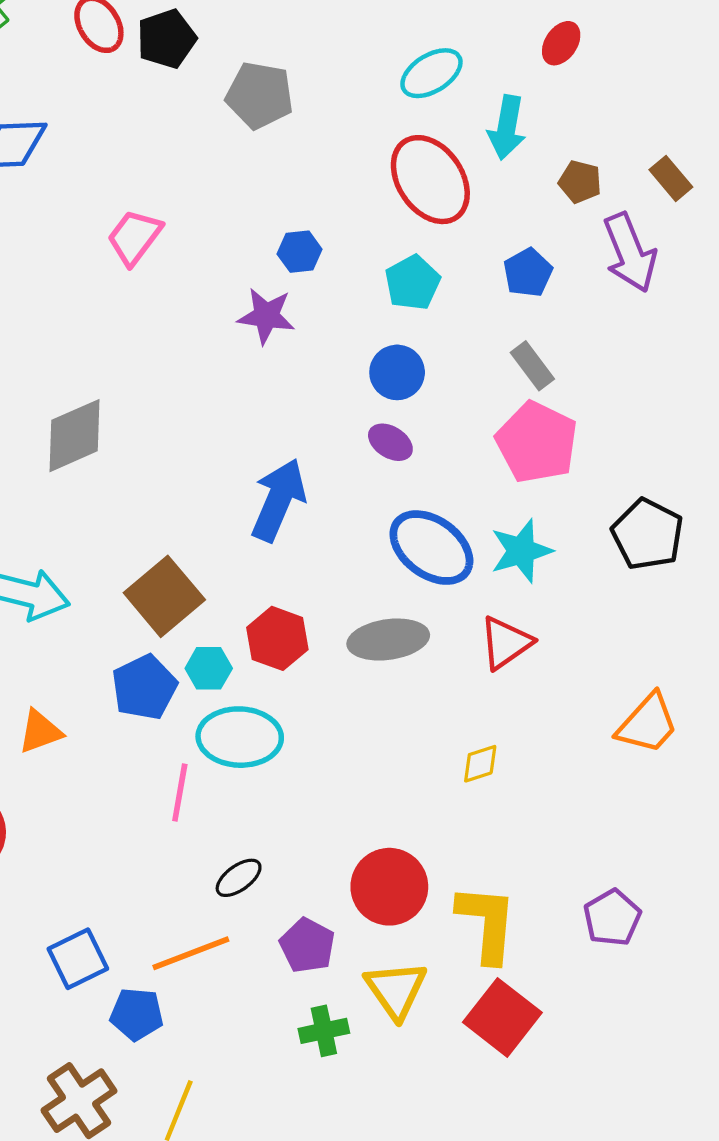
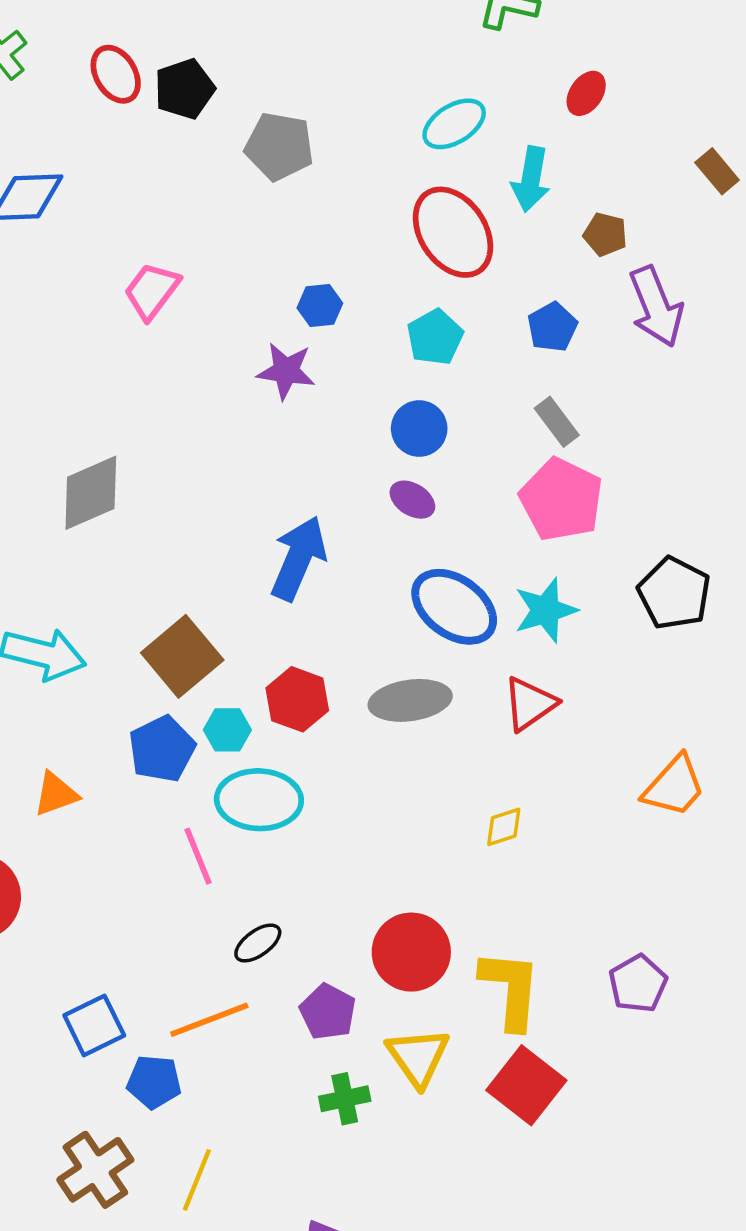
brown rectangle: (671, 178) -> (717, 171), moved
pink line: (180, 792) -> (198, 856), turned -32

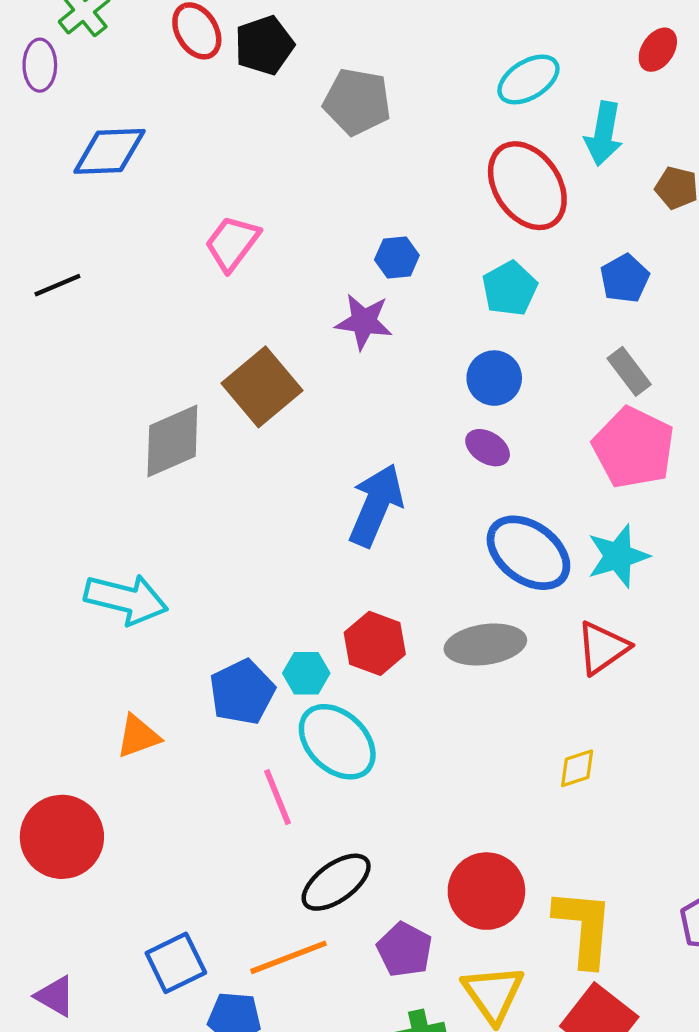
brown square: (182, 656) -> (262, 387), moved
cyan ellipse: (259, 800) -> (337, 742), turned 42
black ellipse: (258, 943) -> (336, 882), size x1.5

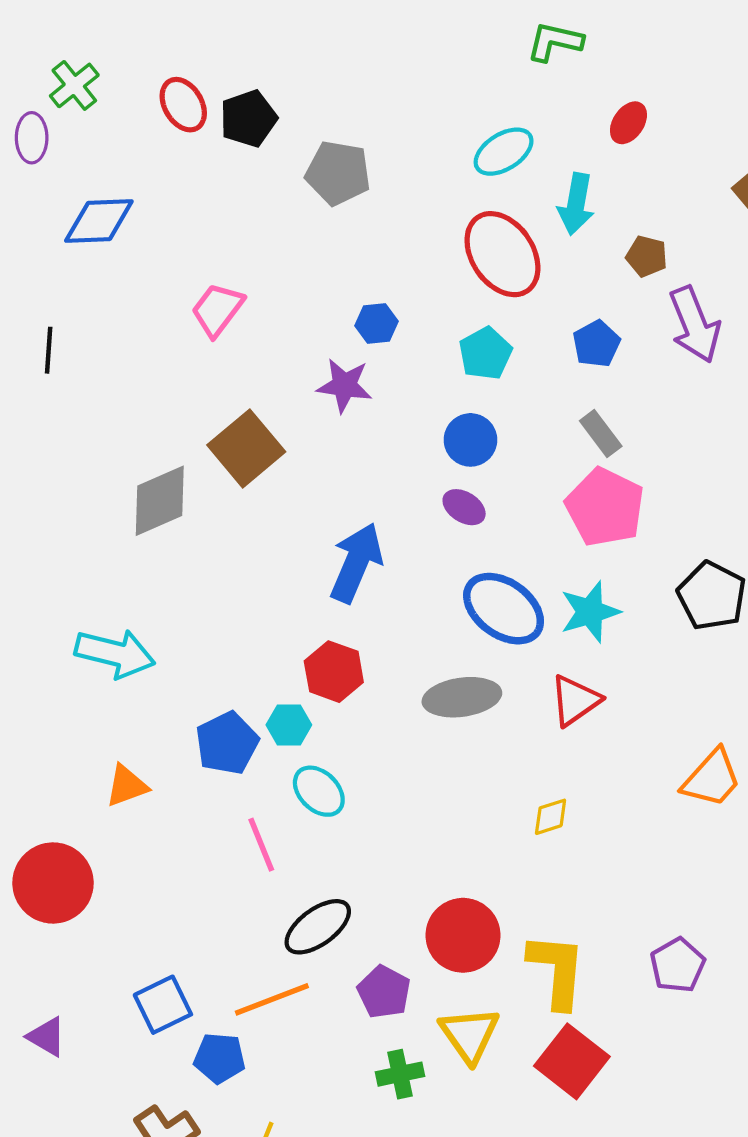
black line: (57, 285) -> (49, 350), turned -63
red hexagon: (375, 643) -> (334, 672), moved
cyan ellipse: (337, 742) -> (319, 791), size x0.7

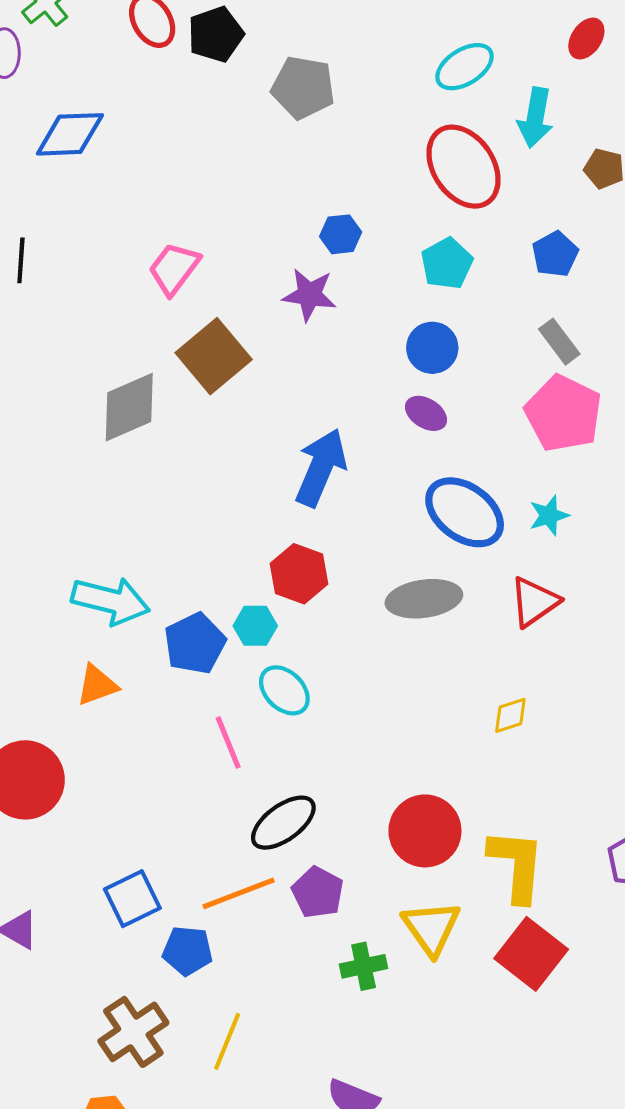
pink trapezoid: (217, 310) -> (174, 269), moved
cyan star: (590, 612) -> (549, 515), size x0.7
cyan arrow: (115, 653) -> (110, 601), moved
purple pentagon: (384, 992) -> (318, 892), moved

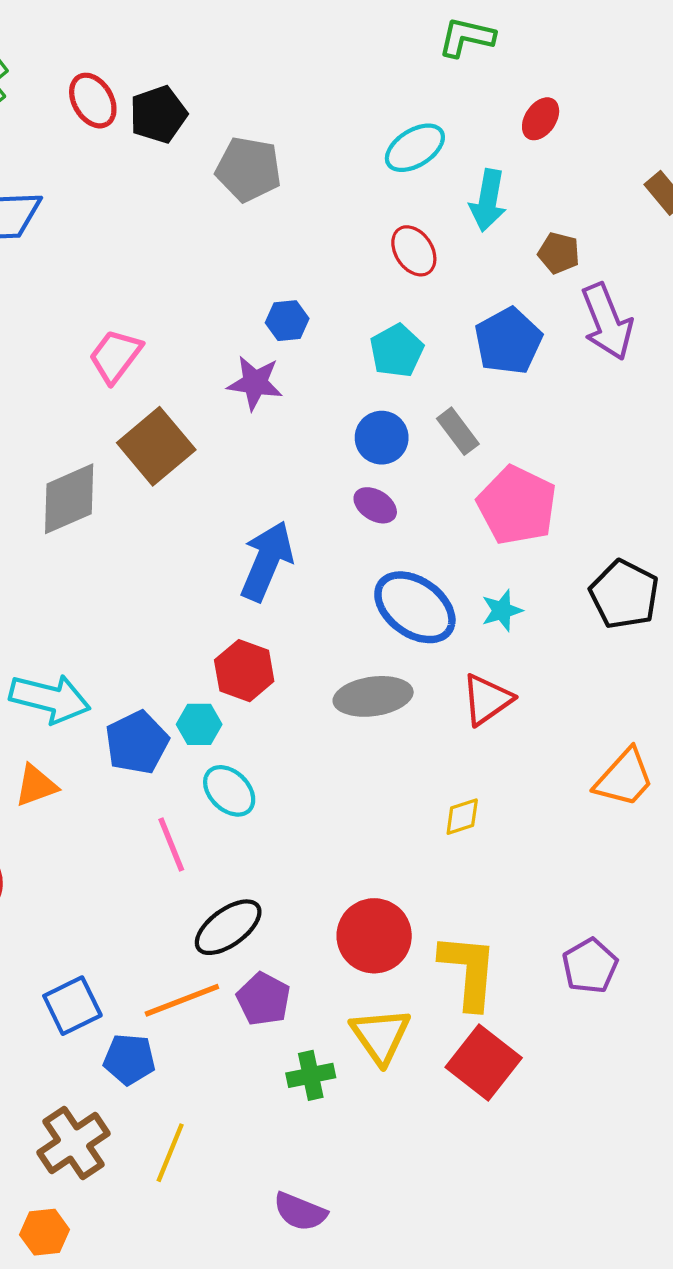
red ellipse: (463, 167) -> (414, 251), size x0.6
blue pentagon: (555, 254) -> (508, 341), size x1.4
gray rectangle: (559, 342) -> (458, 431), moved

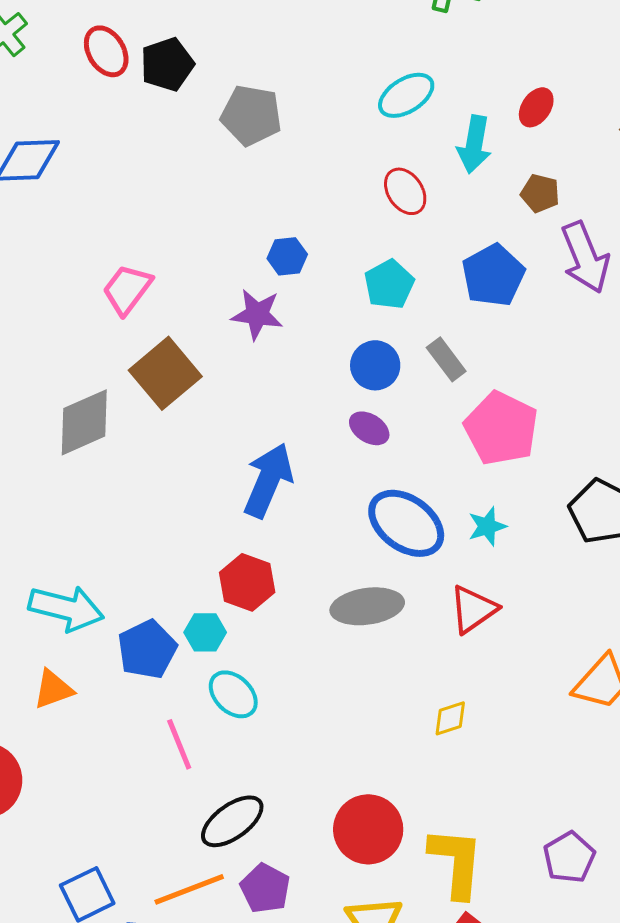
red ellipse: (541, 119) -> (536, 107), moved

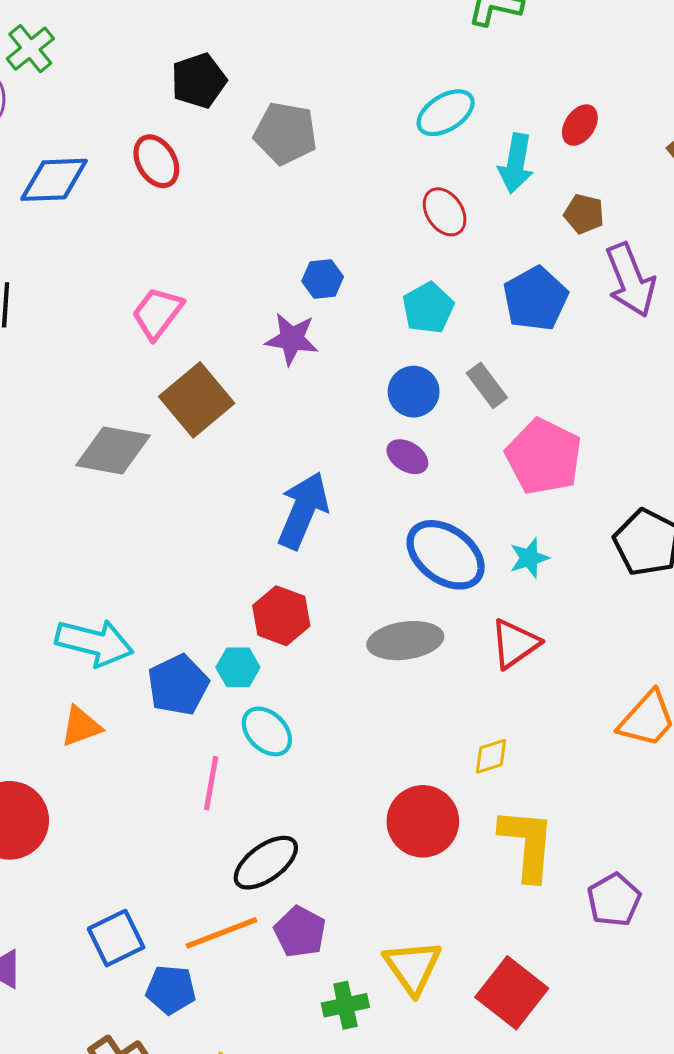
red ellipse: (106, 51) -> (156, 161), moved
gray diamond: (84, 422) -> (113, 450), turned 34
pink line: (179, 744) -> (211, 783), turned 32
red circle: (368, 829) -> (423, 821), moved
yellow L-shape: (456, 862) -> (527, 844), moved

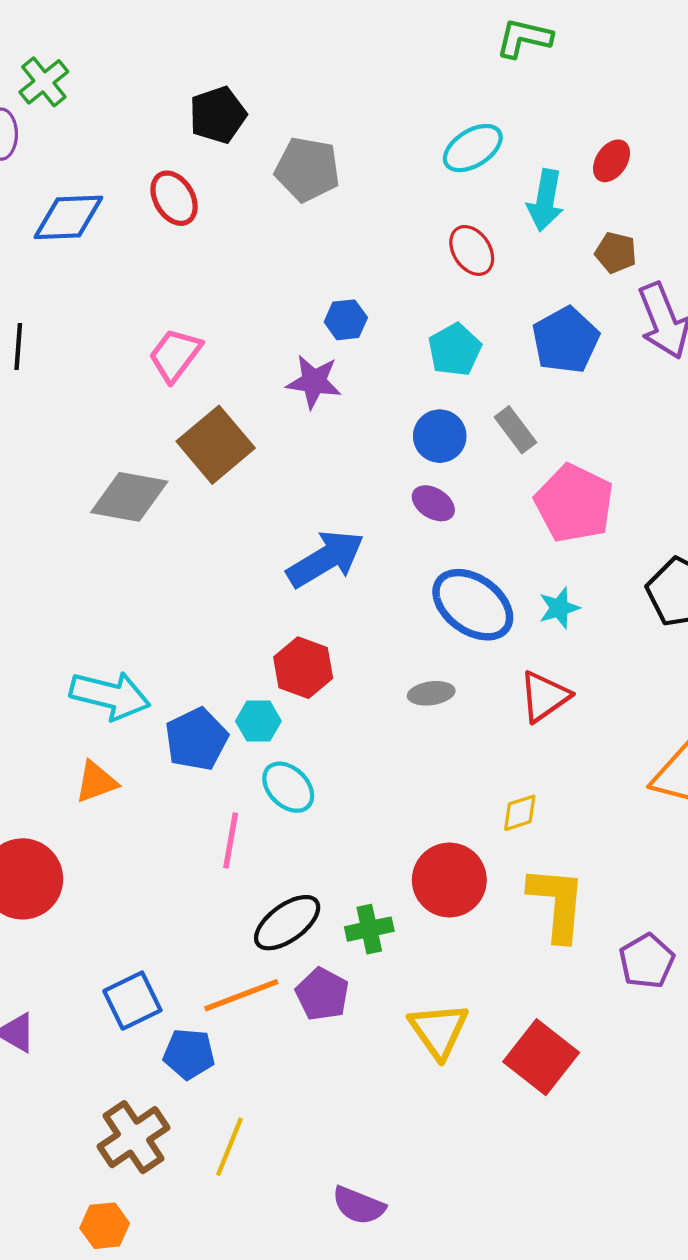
blue arrow: (303, 510) -> (326, 559), turned 36
gray ellipse: (405, 641) -> (431, 693), size x0.6
green cross: (345, 1005) -> (369, 929), moved

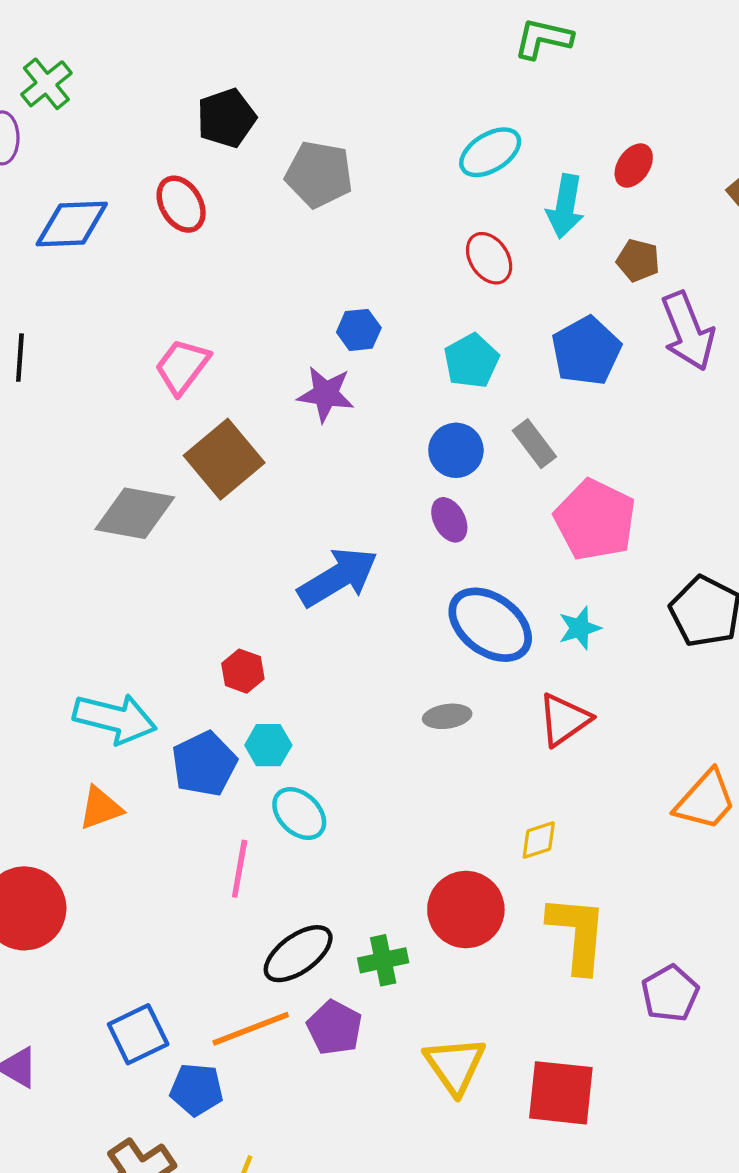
purple ellipse: (433, 503) -> (449, 520), turned 30
red hexagon: (303, 668) -> (243, 671), moved, size x0.7
red square: (541, 1057) -> (561, 1093), turned -32

